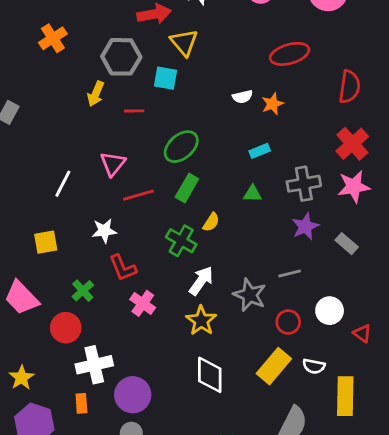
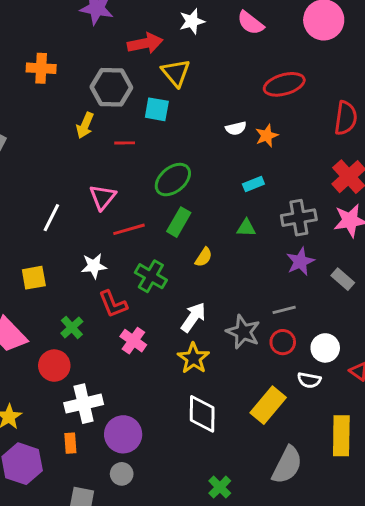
orange cross: (53, 38) -> (41, 68), turned 36
green cross: (181, 241) -> (151, 276), moved
red circle: (288, 322) -> (283, 342), moved
white semicircle: (314, 366) -> (309, 380), moved

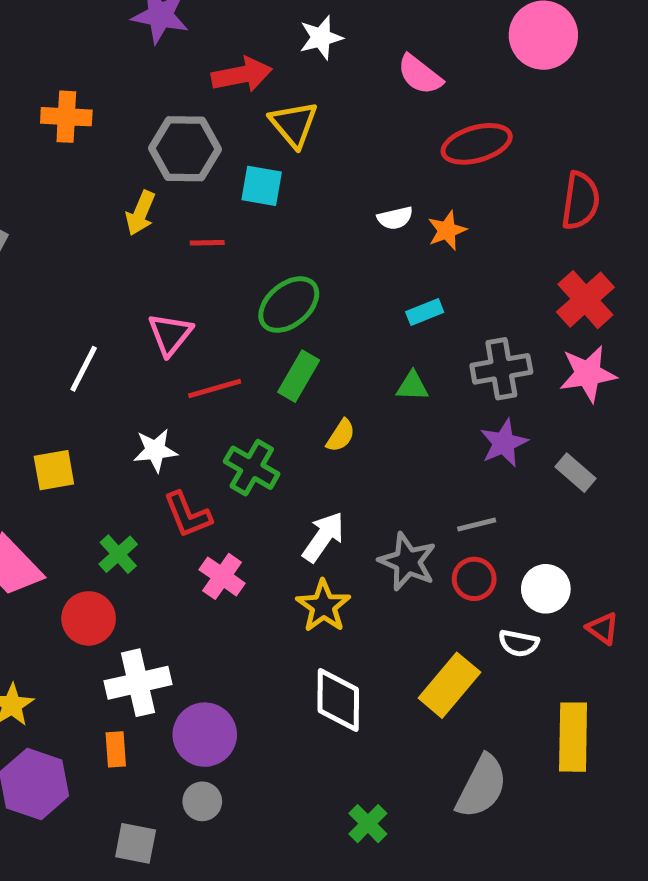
pink semicircle: (251, 23) -> (420, 75), moved

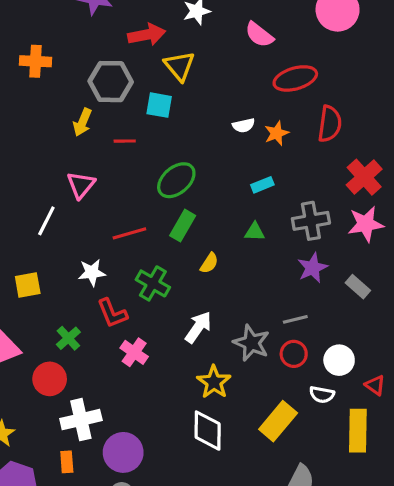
red semicircle: (580, 201) -> (330, 124), moved
pink triangle: (170, 334) -> (81, 185), moved
yellow star: (323, 606) -> (214, 382), moved
yellow rectangle: (573, 737) -> (358, 431), moved

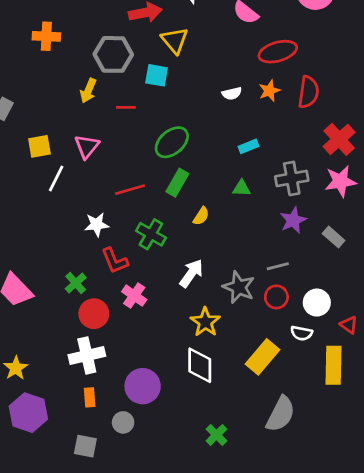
orange star: (276, 133) -> (269, 91), moved
yellow square: (28, 285) -> (39, 146), moved
red circle: (50, 379) -> (94, 314), moved
purple circle: (123, 452) -> (143, 386), moved
orange rectangle: (67, 462) -> (90, 397), moved

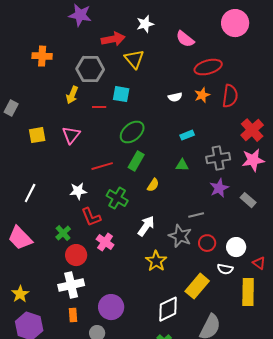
cyan square: (157, 75) -> (121, 94), moved
white line: (56, 178) -> (30, 193), moved
gray line: (278, 266) -> (196, 215), moved
white diamond: (200, 365) -> (168, 309), moved, turned 64

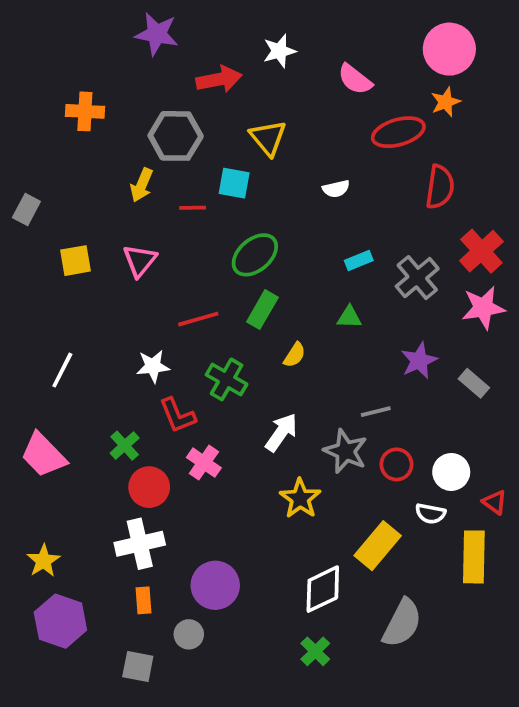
yellow triangle: (134, 59) -> (268, 138), moved
orange star: (202, 95) -> (446, 102), moved
gray cross: (218, 158) -> (417, 278), moved, turned -30

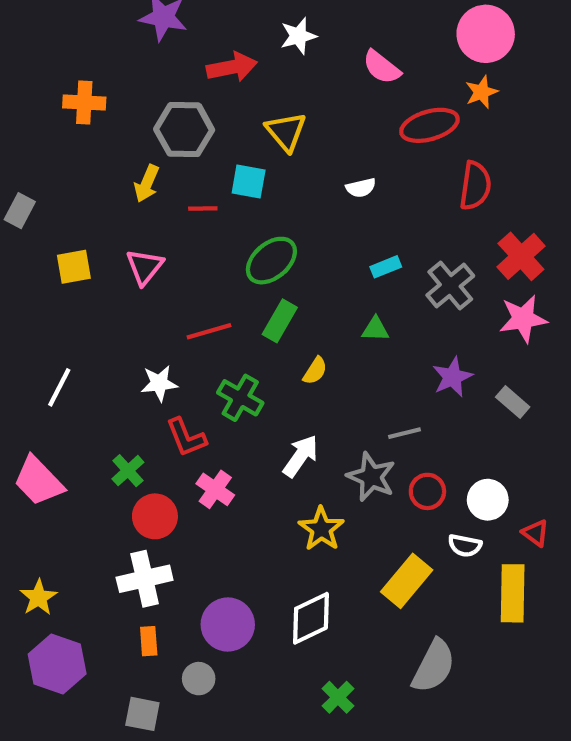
white diamond: (323, 589) -> (311, 618), moved

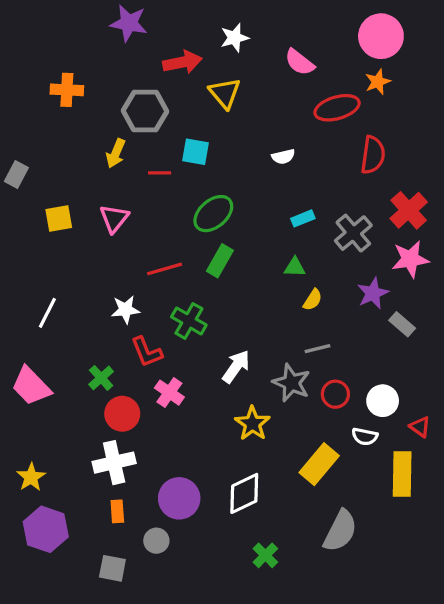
yellow triangle: (286, 132) -> (225, 93), moved
yellow semicircle: (315, 371) -> (313, 300), moved
purple star: (452, 377) -> (373, 293), moved

